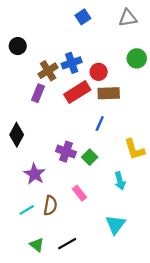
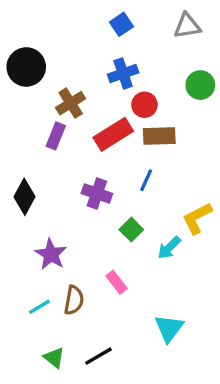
black circle: (18, 46) -> (26, 67), size x1.5
blue cross: (72, 63) -> (123, 74), moved
yellow L-shape: (134, 149) -> (197, 218), turned 80
purple cross: (66, 152) -> (97, 193), moved
cyan arrow: (120, 181) -> (169, 248), moved, turned 60

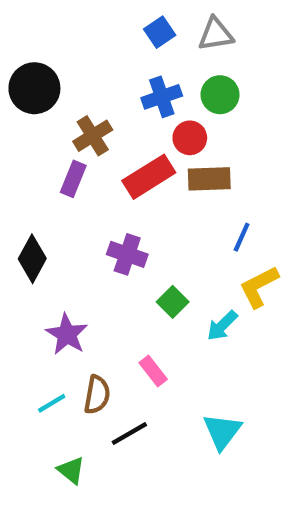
gray triangle: (187, 26) -> (216, 34), moved
green circle: (200, 85) -> (220, 95), moved
blue line: (146, 180) -> (242, 237), moved
black line: (98, 356) -> (129, 434), moved

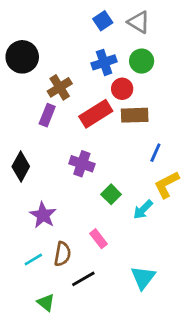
gray triangle: (216, 34) -> (139, 22), turned 40

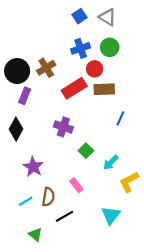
black circle: (22, 57) -> (17, 71), moved
purple rectangle: (47, 115) -> (25, 96), moved
yellow L-shape: (167, 185) -> (129, 182), moved

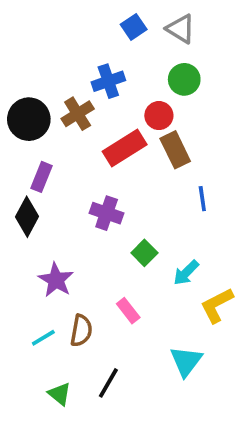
blue cross: (81, 48) -> (108, 81), moved
brown rectangle: (104, 89) -> (175, 150), turned 66
purple rectangle: (25, 96) -> (41, 177), moved
blue line: (120, 118) -> (202, 199), turned -32
black line: (64, 216) -> (108, 383), moved, turned -30

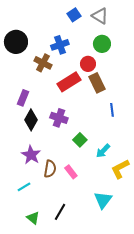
brown cross: (78, 114) -> (43, 63), turned -30
black circle: (29, 119) -> (16, 42), moved
black diamond: (27, 217) -> (31, 120), moved
brown semicircle: (81, 331) -> (50, 169), moved

